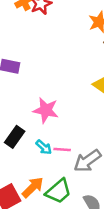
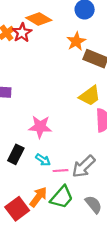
pink line: (62, 149) -> (61, 171), moved

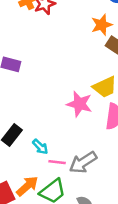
pink star: (40, 127) -> (79, 104), moved

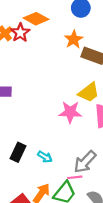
pink line: (57, 162) -> (75, 177), moved

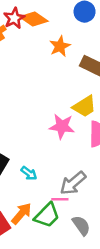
red star: (20, 33) -> (14, 18), moved
orange star: (74, 39) -> (60, 46), moved

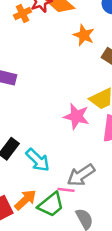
orange star: (60, 46) -> (84, 35), turned -30
cyan arrow: (29, 173) -> (38, 160), size x1.5

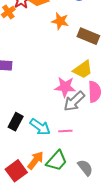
gray arrow: (81, 175) -> (74, 101), moved
pink line: (66, 190) -> (65, 131), moved

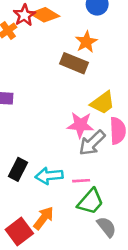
orange star: (60, 21) -> (86, 42), moved, turned 30
brown rectangle: (88, 36) -> (74, 63), moved
cyan arrow: (40, 127) -> (49, 176), turned 140
green trapezoid: (57, 161) -> (90, 202), moved

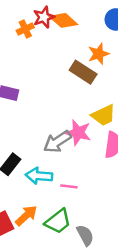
gray arrow: (92, 143) -> (57, 142), moved
green trapezoid: (90, 202) -> (58, 221), moved

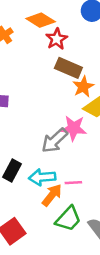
red star: (44, 17) -> (57, 39), moved
orange star: (99, 54) -> (83, 87), moved
orange arrow: (26, 216) -> (52, 195), moved

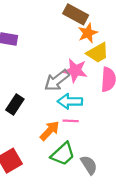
cyan arrow: (42, 177) -> (70, 101), moved

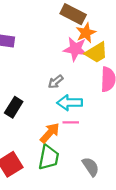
pink star: (75, 71) -> (75, 49), moved
gray arrow: (57, 80) -> (56, 82), size x0.6
green trapezoid: (63, 154) -> (49, 157), moved, turned -35

